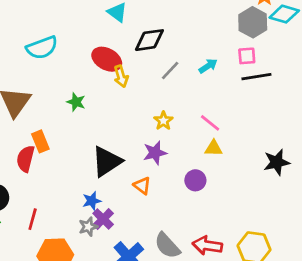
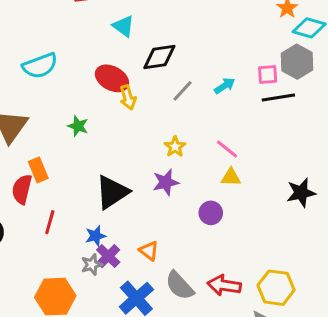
gray hexagon: (253, 22) -> (297, 62), moved
orange triangle: (142, 186) -> (149, 251), moved
red line: (33, 219) -> (50, 222), moved

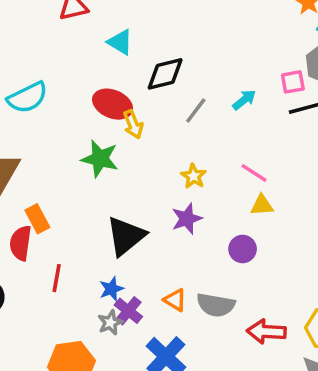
green star: (78, 126) -> (100, 159), moved, size x1.5
gray semicircle: (180, 286) -> (216, 305), moved, turned -32

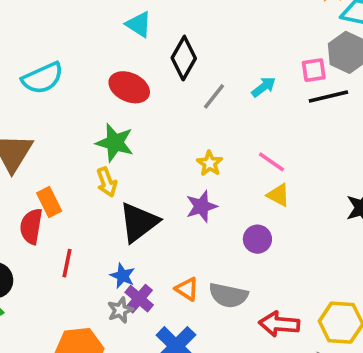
black diamond: (165, 74) -> (184, 58), turned -48
yellow arrow: (133, 124) -> (107, 182), moved
yellow triangle: (262, 205) -> (278, 195), turned 30
blue star: (111, 289) -> (122, 276), turned -30

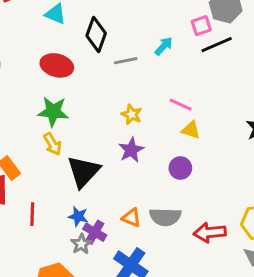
gray line: (214, 96) -> (126, 61), turned 50

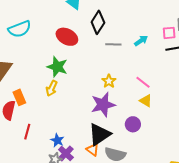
yellow arrow: (52, 144) -> (52, 88), turned 42
purple star: (131, 150) -> (103, 105), size x1.4
black triangle: (83, 171) -> (99, 134), moved

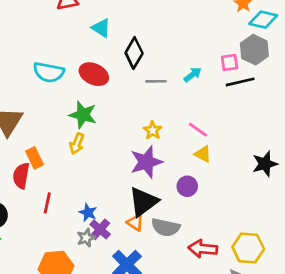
cyan semicircle: (20, 29) -> (49, 72), moved, turned 35

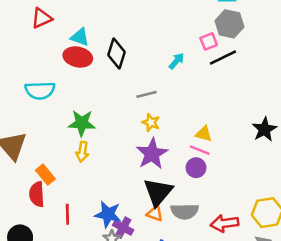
red ellipse: (94, 74) -> (78, 57), moved
gray line: (156, 81) -> (146, 94), moved
pink line: (198, 130) -> (200, 150), moved
blue star: (88, 212) -> (108, 214), size x1.5

